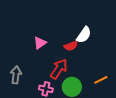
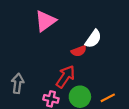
pink triangle: (40, 43) -> (45, 21), moved, size x1.5
orange line: (101, 80) -> (108, 98), moved

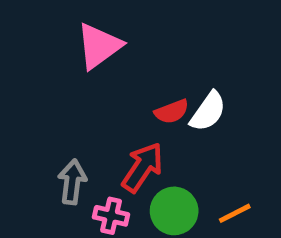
white semicircle: (93, 39) -> (208, 111), moved
gray arrow: (18, 83) -> (72, 182), moved

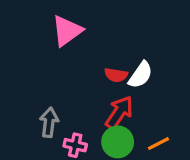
red semicircle: (172, 111) -> (116, 75), turned 30
red arrow: (143, 167) -> (119, 113), moved

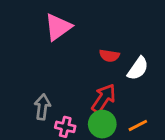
red semicircle: (116, 75) -> (109, 56), moved
white semicircle: (140, 75) -> (138, 68), moved

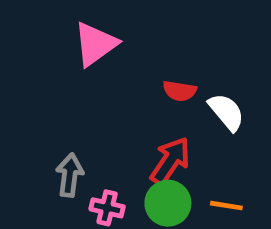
white semicircle: (138, 68) -> (226, 112), turned -75
orange line: (138, 125) -> (226, 206), turned 36

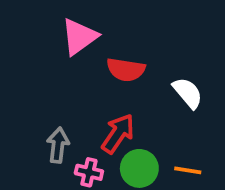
red semicircle: (180, 91) -> (126, 70), moved, size x1.4
red arrow: (170, 161) -> (118, 134), moved

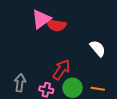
red semicircle: (126, 70) -> (56, 25), moved
gray arrow: (58, 145) -> (20, 83), moved

